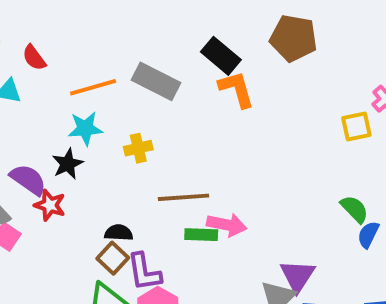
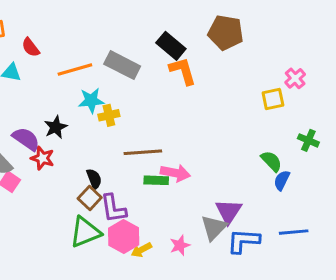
cyan star: (85, 128) -> (91, 101), moved
black semicircle: (119, 233) -> (94, 179), turned 66

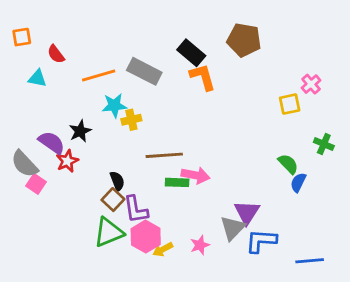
red star: (42, 158) -> (67, 161), turned 30
blue line: (294, 232) -> (310, 261), moved

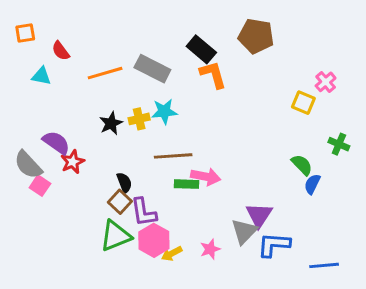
yellow square: (290, 104) -> (303, 103), turned 35
cyan star: (114, 105) -> (164, 112), moved
black star: (80, 131) -> (111, 123), moved

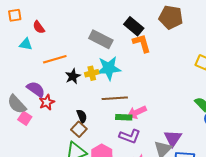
orange line: (105, 73) -> (55, 59), moved
cyan star: (164, 112) -> (109, 68), size x1.4
pink arrow: (206, 177) -> (137, 112), turned 144
purple L-shape: (144, 212) -> (130, 136), moved, turned -60

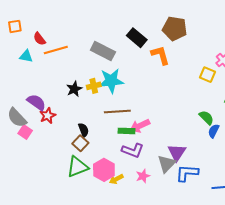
orange L-shape: (142, 43) -> (160, 55), moved
orange line: (55, 59) -> (56, 50), moved

